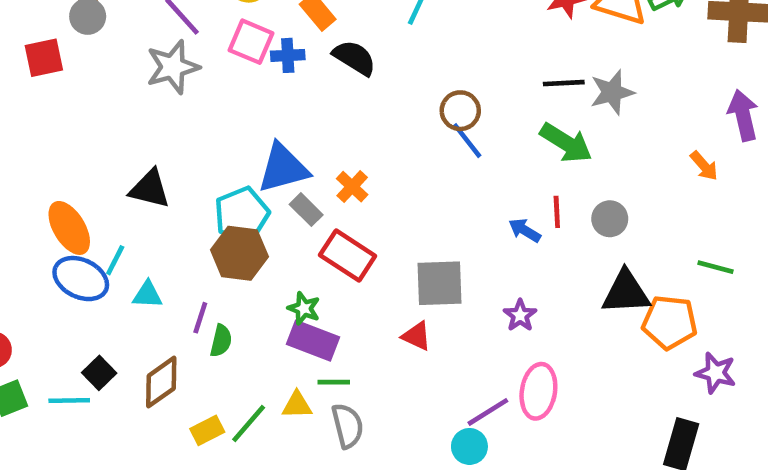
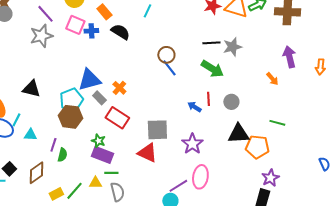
purple star: (520, 315) -> (192, 144), size x1.5
red triangle: (417, 336) -> (147, 153), size x1.5
purple star: (716, 373) -> (270, 178), moved, turned 30

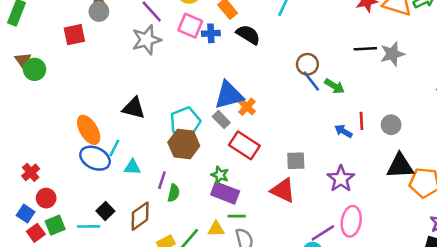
green arrow: (212, 69) -> (334, 86), moved, size x0.7
blue triangle: (89, 80) -> (229, 95), moved
gray square: (157, 130) -> (296, 161), size x0.7

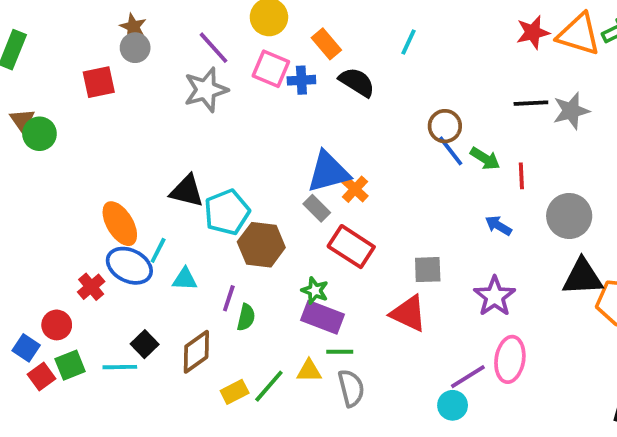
red line: (361, 121) -> (521, 176), moved
cyan pentagon: (185, 122) -> (227, 212), moved
gray circle: (391, 125) -> (569, 216), size x1.5
red cross: (31, 172) -> (91, 287), moved

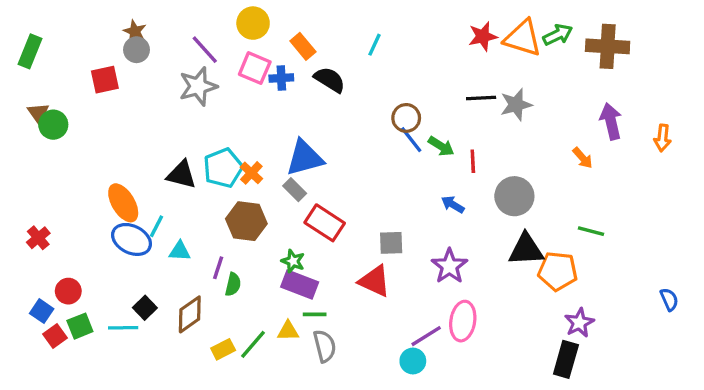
orange cross: (355, 189) -> (251, 173), moved
cyan pentagon: (227, 212) -> (223, 168), moved
red cross: (91, 287) -> (38, 238), moved

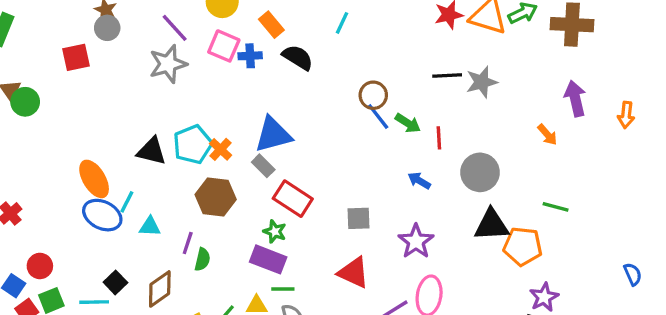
green star: (293, 261) -> (275, 231), moved
red triangle: (375, 281) -> (354, 273), moved

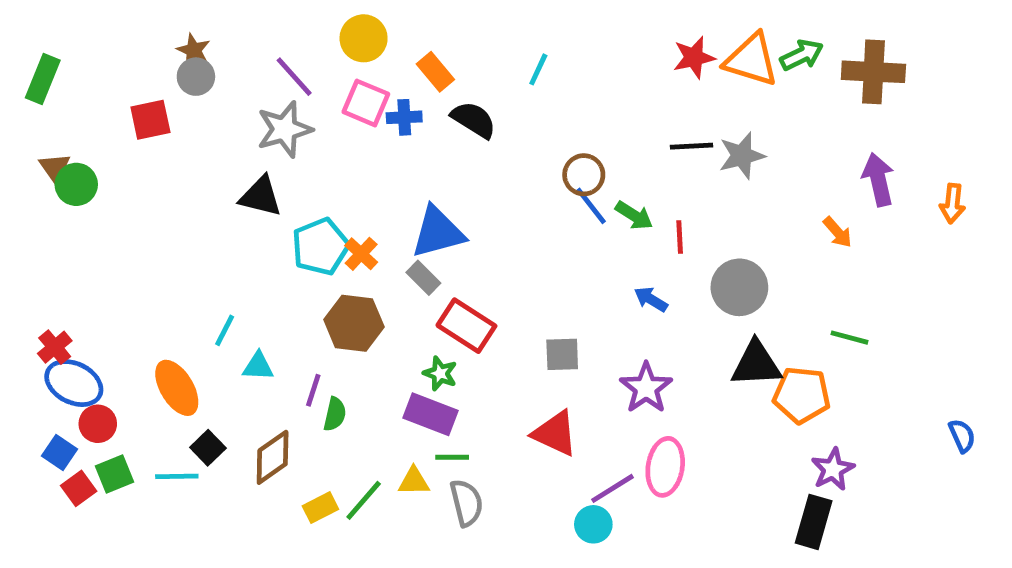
black triangle: (152, 151) -> (261, 196), moved
orange ellipse: (94, 179) -> (177, 388), moved
blue ellipse: (102, 215) -> (74, 383), moved

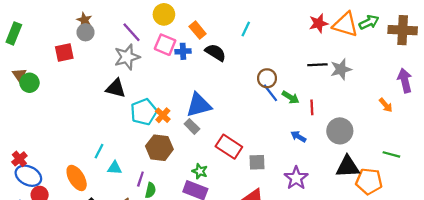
red rectangle: (466, 326) -> (229, 147), moved

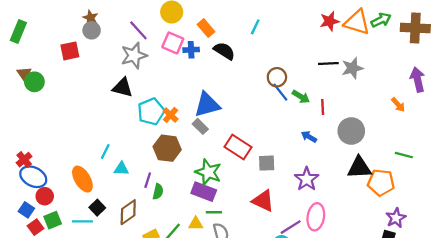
green star: (200, 171) -> (208, 172), size x1.6

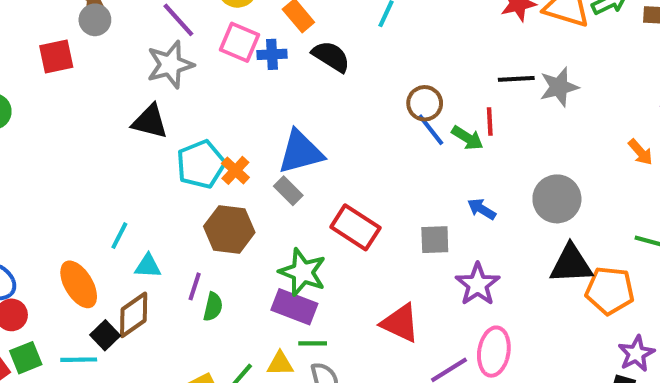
red line: (323, 107) -> (490, 122), moved
gray square: (267, 163) -> (435, 240), moved
brown diamond: (128, 212) -> (134, 315), moved

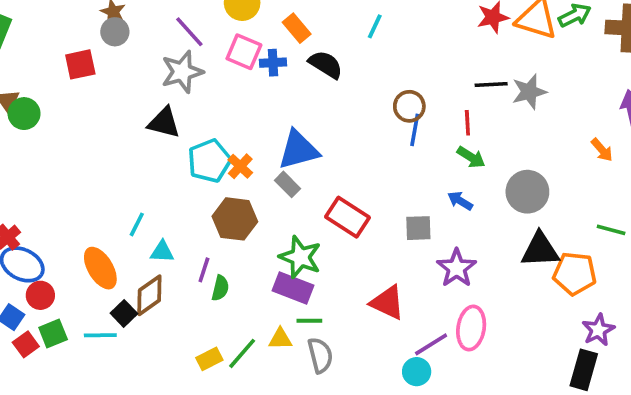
blue line: (431, 130) -> (415, 130), turned 48
green arrow: (467, 138) -> (471, 157), moved

